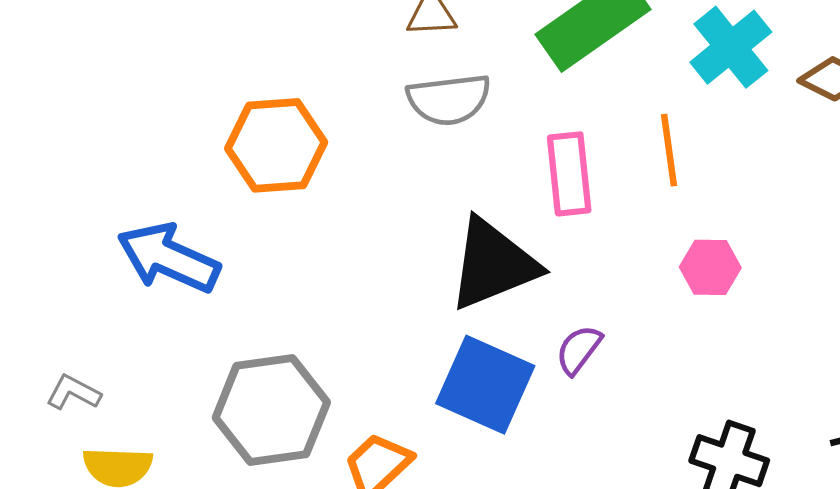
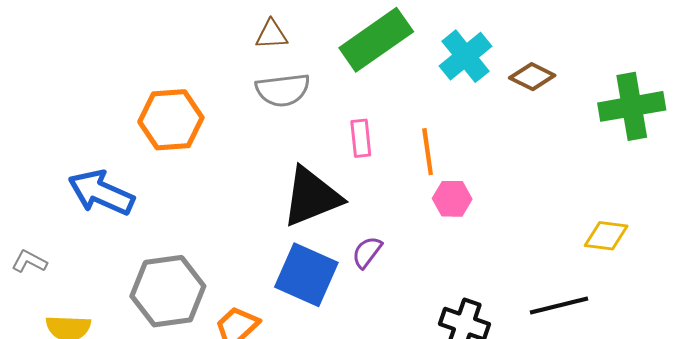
orange line: (669, 150) -> (428, 152), moved
pink rectangle: (569, 174) -> (361, 138), size x0.7
gray L-shape: (73, 393) -> (29, 261), moved

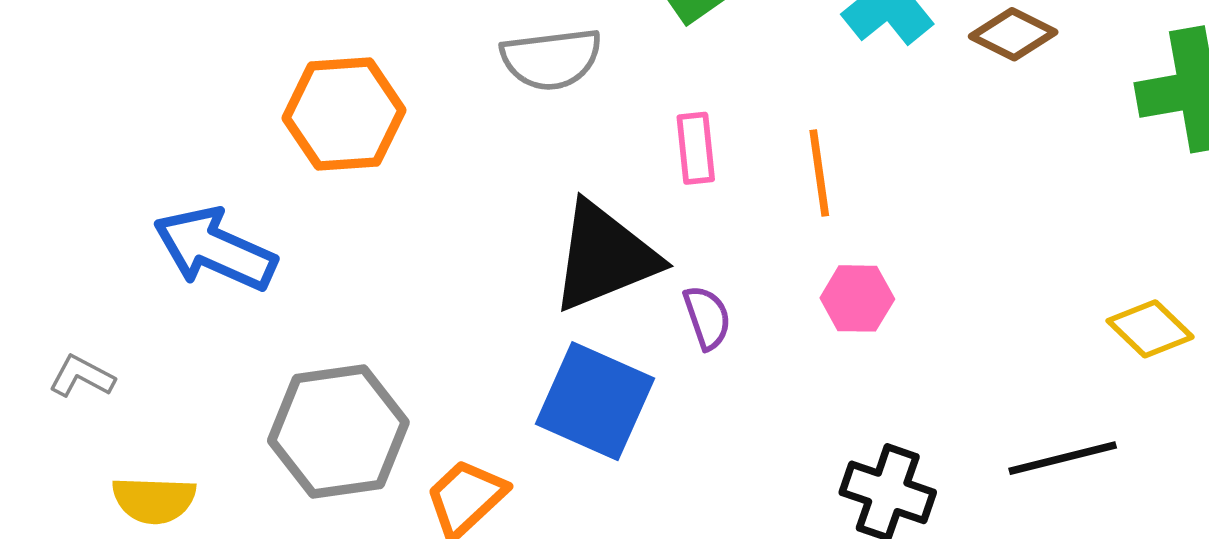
pink hexagon: (452, 199) -> (857, 298), moved
yellow diamond: (606, 236) -> (1150, 329), turned 36
purple semicircle: (367, 252) -> (707, 317), moved, turned 124

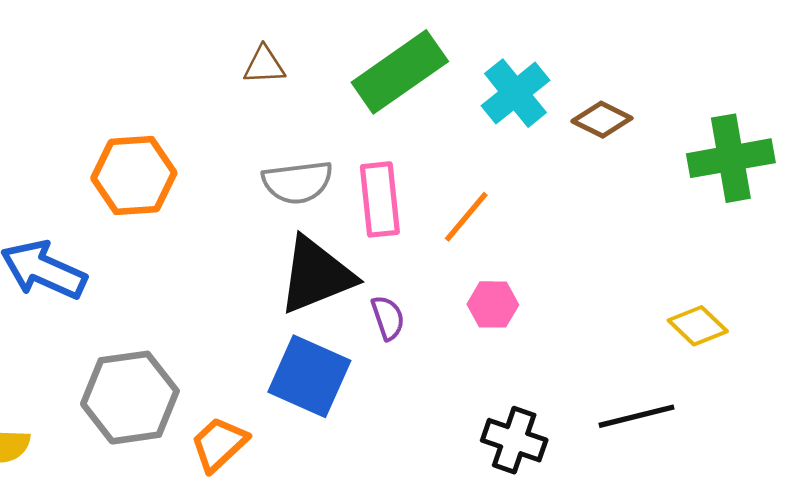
gray semicircle: (551, 59) -> (297, 182), moved
pink rectangle: (696, 148) -> (380, 199), size x1.5
orange line: (819, 173) -> (466, 217), turned 48

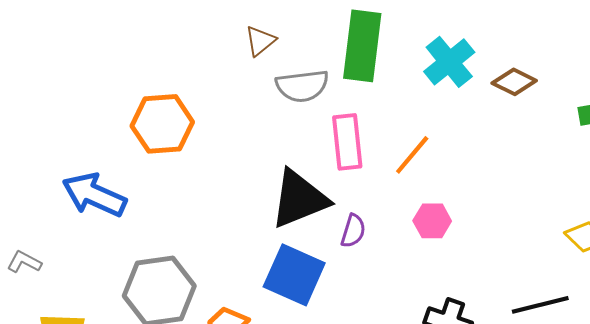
brown triangle: (264, 65) -> (260, 41), turned -36
green rectangle: (400, 72) -> (362, 46), turned -48
gray semicircle: (297, 182) -> (302, 86), moved
purple semicircle: (388, 318) -> (353, 231), turned 36

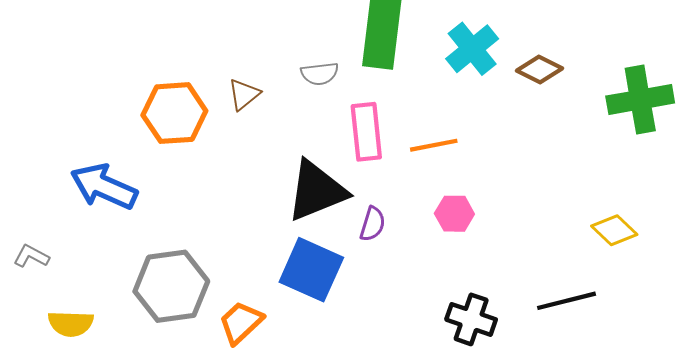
brown triangle: (260, 41) -> (244, 94), moved
gray semicircle: (302, 86) -> (320, 74), size x0.7
orange line: (412, 155) -> (434, 145), turned 39

